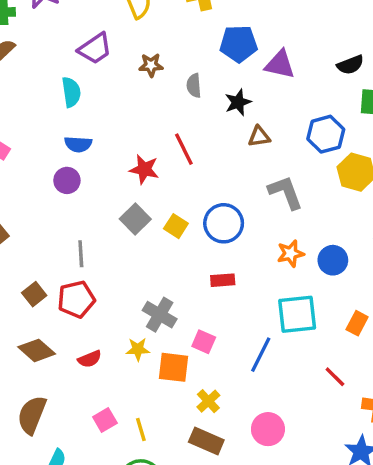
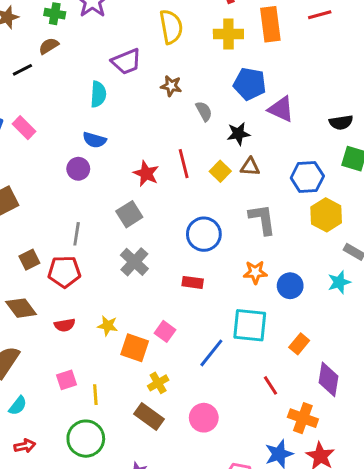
gray semicircle: (194, 86) -> (204, 111), turned 144
yellow square: (176, 226) -> (220, 171), moved
gray cross: (160, 315) -> (134, 262), moved

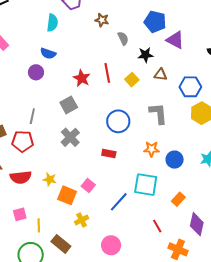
brown triangle: (250, 167) -> (160, 75), moved
red semicircle: (65, 325) -> (21, 177), size x1.5
brown rectangle: (149, 417) -> (61, 244), moved

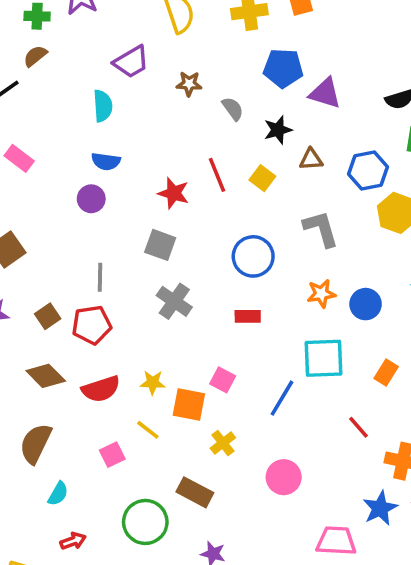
gray square: (69, 105) -> (160, 245), turned -30
yellow line: (39, 225) -> (148, 430), moved, turned -40

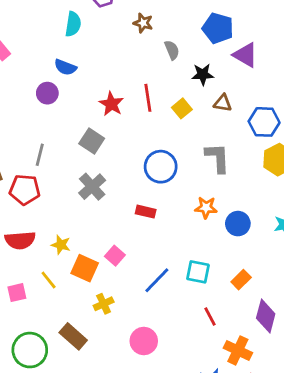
cyan square: (323, 358) -> (198, 272), moved, size x0.7

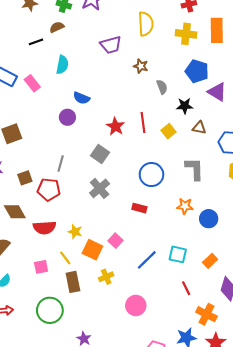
cyan semicircle: (73, 24) -> (62, 65), moved
brown rectangle: (73, 336) -> (73, 282), moved, turned 36

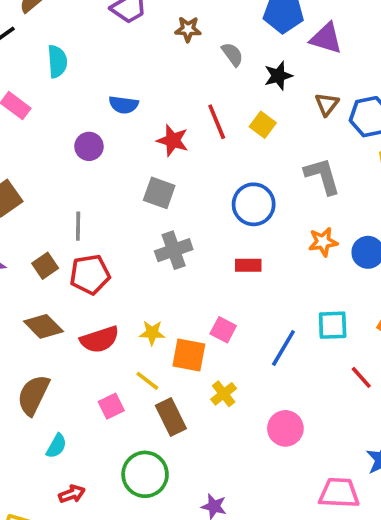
blue semicircle: (81, 98) -> (124, 105), moved
brown triangle: (199, 128) -> (327, 104), moved, turned -48
gray line: (61, 163) -> (78, 226), moved
gray cross: (100, 188) -> (174, 250), turned 36

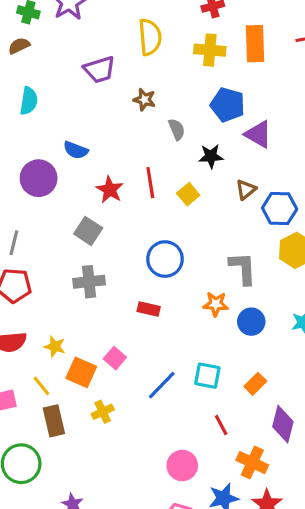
purple circle: (89, 146) -> (39, 178), size x1.5
gray L-shape: (322, 176) -> (243, 268), moved
pink circle: (285, 428) -> (182, 466), moved

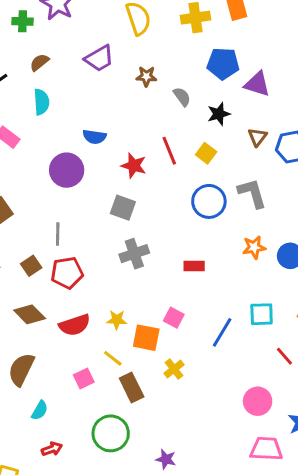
brown semicircle: (19, 46) -> (39, 62), moved
blue circle: (165, 259) -> (209, 201), moved
gray L-shape: (243, 268) -> (252, 193), moved

